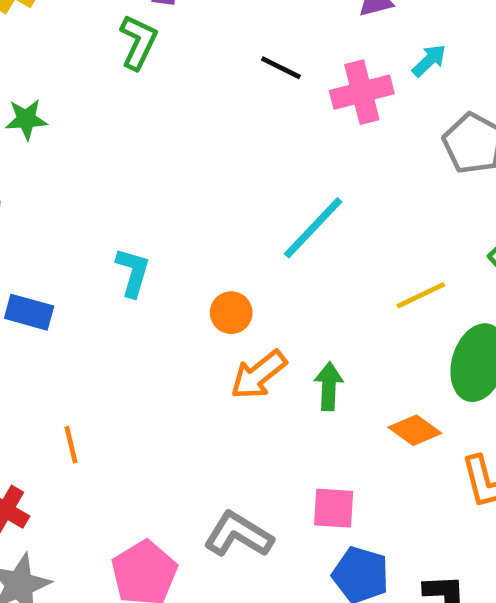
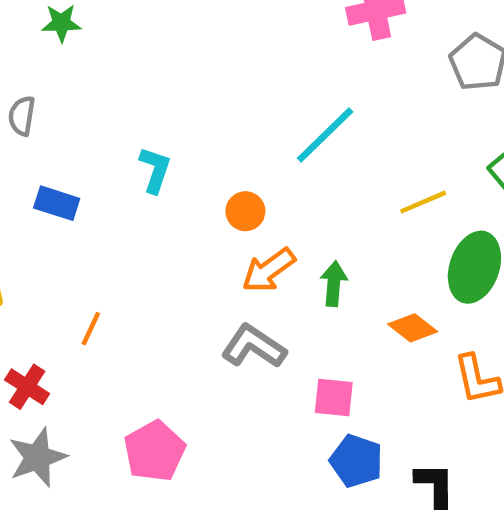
orange line: (71, 445) -> (91, 329), turned 36
gray L-shape: (238, 535) -> (254, 346), moved

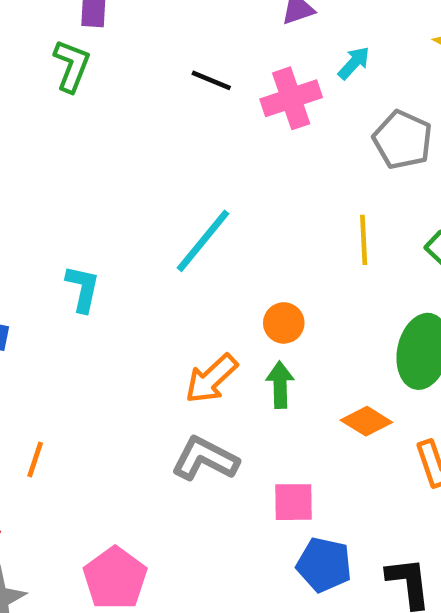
cyan line: (325, 135) -> (203, 241), moved
yellow line: (423, 202) -> (364, 240), moved, turned -63
orange circle: (245, 211) -> (284, 323), moved

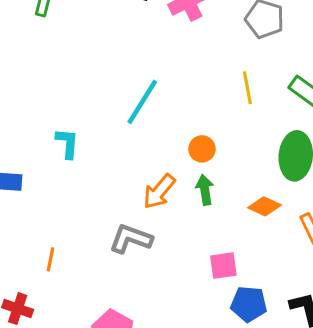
gray L-shape: (205, 459) -> (131, 239), moved

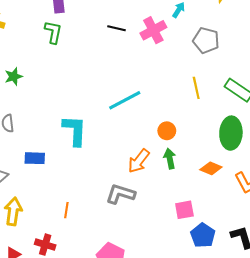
cyan line: (142, 102) -> (125, 100), turned 32
cyan L-shape: (67, 143) -> (75, 130), size x1.5
blue pentagon: (249, 304) -> (203, 235), turned 30

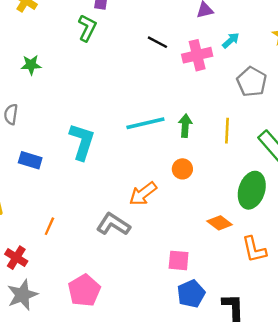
green arrow: (170, 159) -> (185, 126), moved

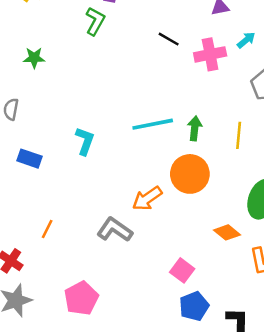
cyan L-shape: (82, 142) -> (85, 141), size x0.7
orange circle: (182, 169) -> (190, 174), size x1.8
pink square: (179, 260) -> (182, 270), turned 30

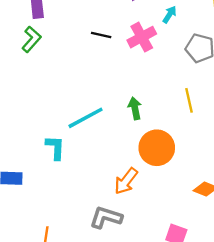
green L-shape: (95, 21) -> (31, 39), turned 30
cyan line: (153, 124) -> (86, 118), moved
green arrow: (195, 128) -> (135, 108), moved

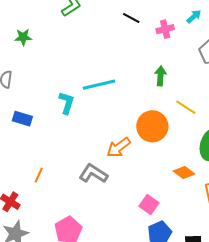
pink cross: (142, 37) -> (165, 29), size x0.7
yellow line: (189, 100) -> (186, 107), moved, turned -60
green arrow: (135, 108) -> (160, 76), moved

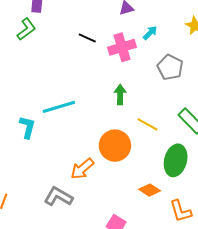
pink cross: (165, 29) -> (122, 47), size x1.5

